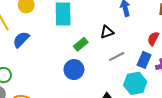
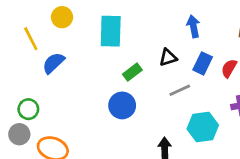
blue rectangle: (144, 60) -> (203, 63), moved

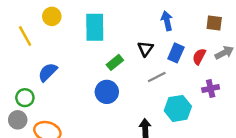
black triangle: (168, 57) -> (145, 49), turned -35
blue semicircle: (53, 63) -> (48, 72), moved

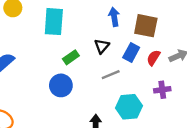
blue arrow: (167, 21) -> (114, 17), moved
brown square: (214, 23) -> (146, 26), moved, size x1.5

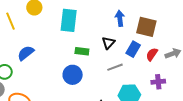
green rectangle: (71, 57) -> (82, 51), turned 40

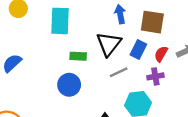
black triangle: (108, 43) -> (109, 44), size x1.6
purple cross: (158, 82) -> (155, 76), moved

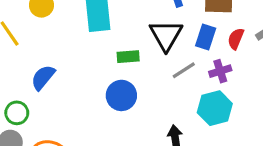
purple cross: (155, 76) -> (220, 71), moved

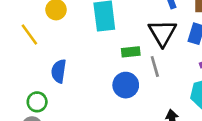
gray line: (184, 70) -> (155, 67), moved, turned -72
blue semicircle: (43, 77) -> (59, 71), turned -30

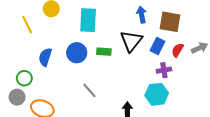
gray line: (155, 67) -> (89, 90), moved, turned -35
blue circle: (126, 85) -> (77, 53), moved

